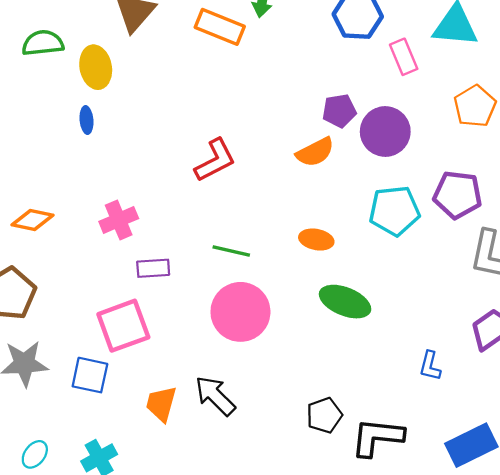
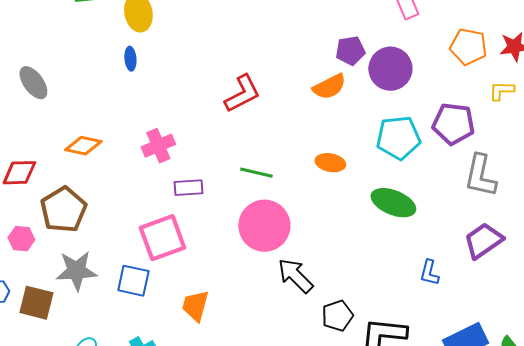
orange pentagon: (475, 106) -> (468, 47), turned -30
green ellipse: (345, 302) -> (393, 203), moved
black arrow: (215, 396) -> (295, 276), moved

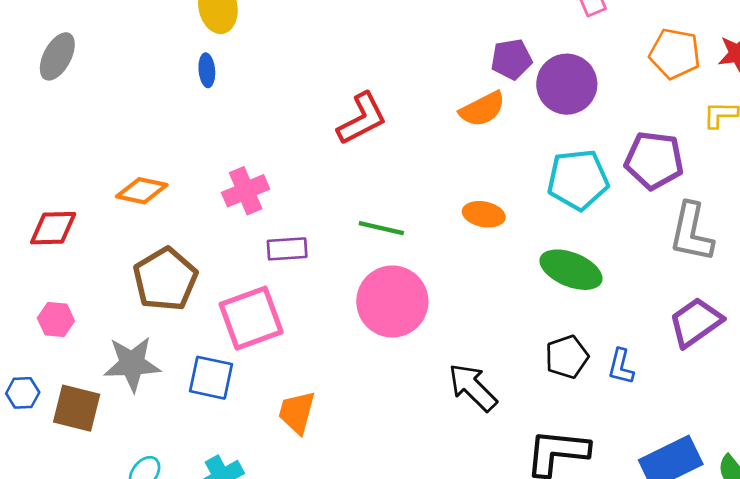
gray ellipse: (33, 83) -> (57, 56), moved, turned 64
brown pentagon: (63, 210) -> (165, 279), moved
black arrow: (295, 276) -> (473, 387), moved
black pentagon: (337, 316) -> (567, 357), moved

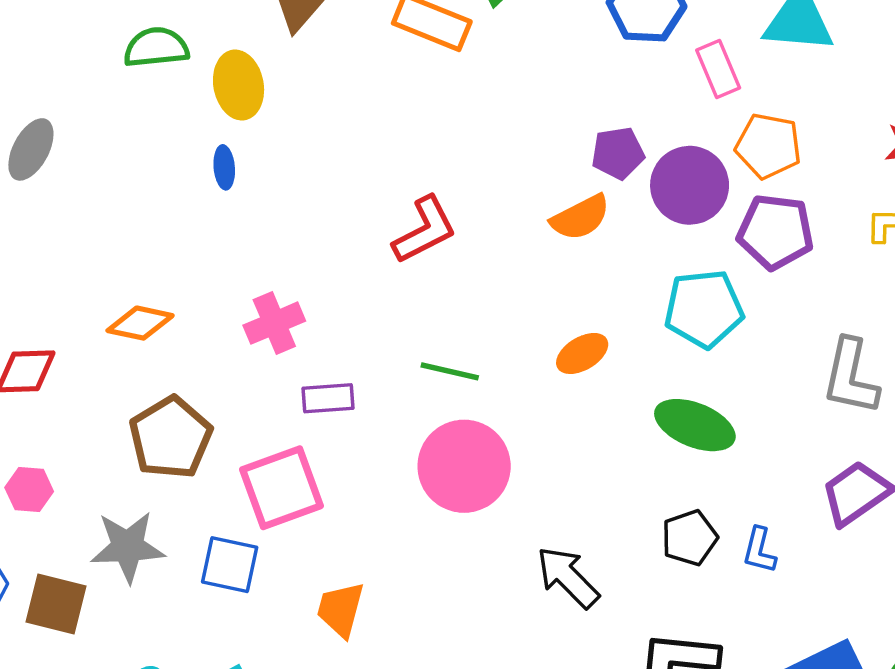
orange pentagon: (675, 54) -> (768, 146), moved
purple pentagon: (654, 160) -> (775, 232), moved
orange ellipse: (484, 214) -> (582, 353), turned -42

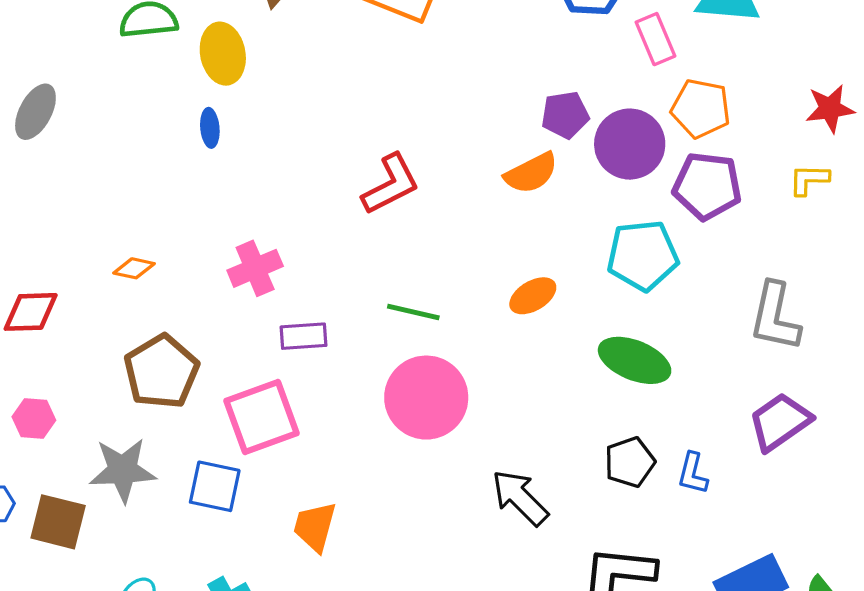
orange diamond: (140, 323) -> (134, 268), size x0.7

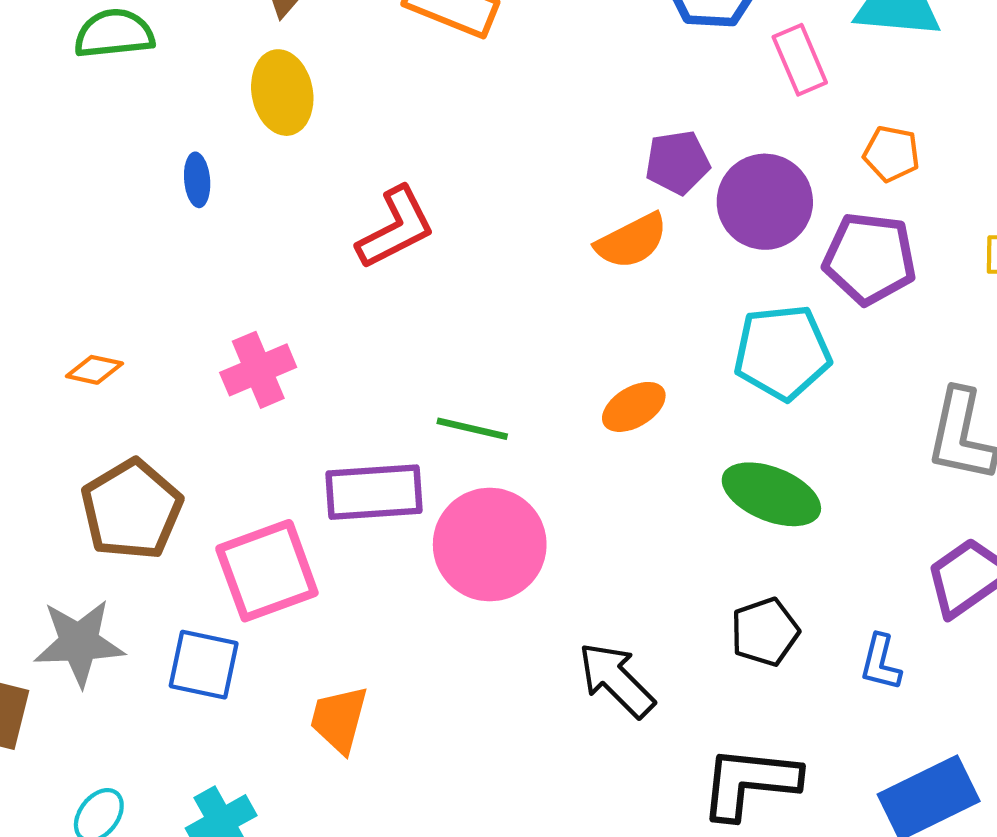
yellow ellipse: (223, 54) -> (282, 93), moved
orange pentagon: (701, 108) -> (891, 154), moved, size x0.7
red L-shape: (391, 184) -> (396, 228), moved
purple rectangle: (304, 336) -> (374, 492), moved, size x1.5
blue L-shape: (693, 473) -> (881, 662), moved

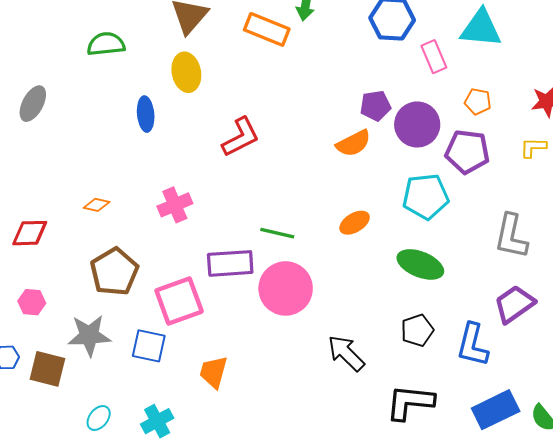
blue ellipse: (197, 180) -> (146, 114), size x1.4
blue L-shape: (881, 662) -> (473, 345), size x1.6

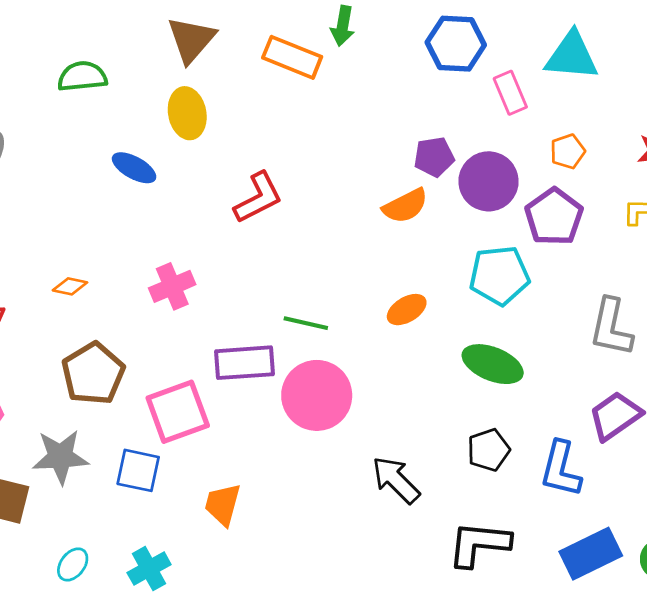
orange pentagon: (478, 102) -> (568, 151), turned -30
blue ellipse: (146, 114) -> (134, 168), turned -56
purple pentagon: (467, 152) -> (554, 217), turned 30

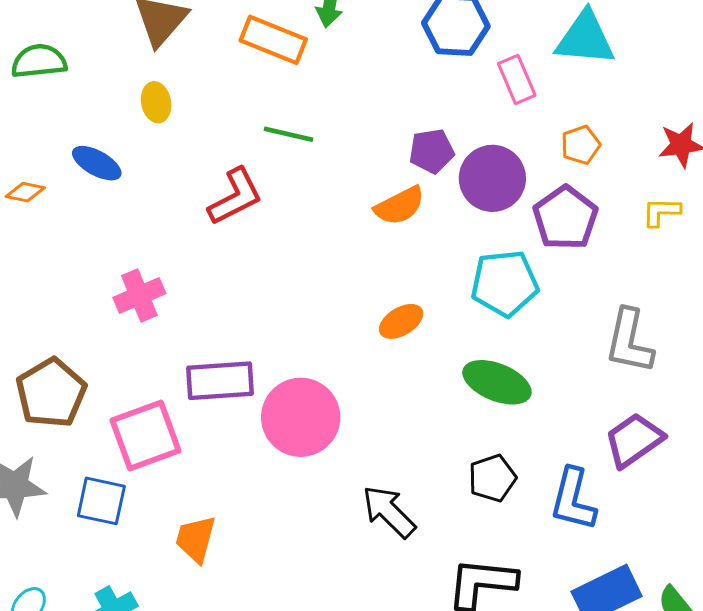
yellow ellipse: (187, 113) -> (156, 102), size x0.7
orange diamond: (70, 286) -> (25, 192), moved
green line: (306, 323) -> (288, 134), moved

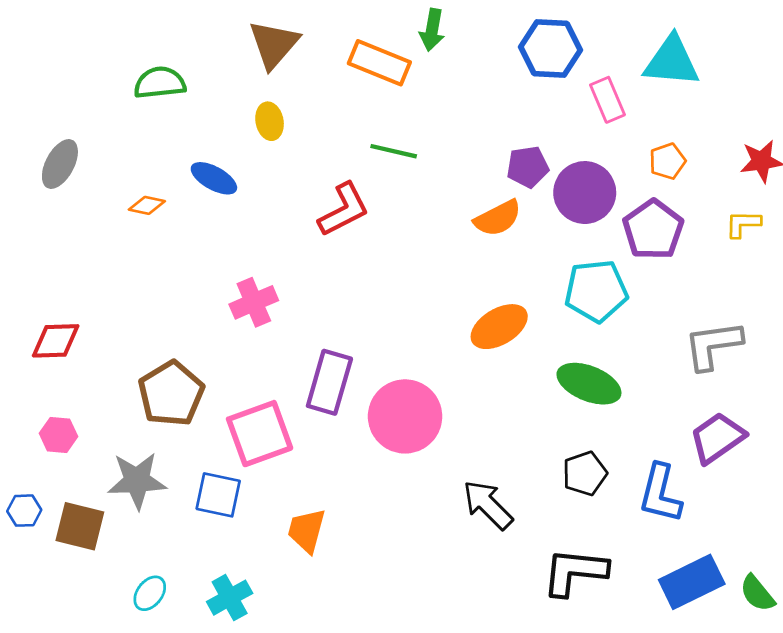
orange ellipse: (401, 321) -> (499, 327), size x1.4
gray L-shape: (629, 341) -> (713, 345), turned 70
purple rectangle: (220, 381) -> (329, 382), turned -70

